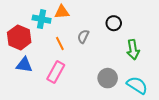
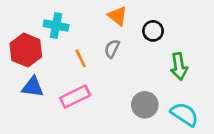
orange triangle: (62, 12) -> (117, 16), moved, turned 42
pink rectangle: (56, 72) -> (75, 97), turned 35

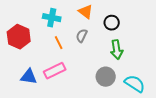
cyan cross: (56, 25) -> (52, 18), moved
green arrow: (179, 66) -> (117, 50), moved
blue triangle: (33, 87) -> (29, 77), moved

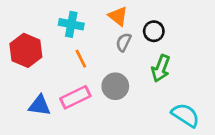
gray semicircle: (82, 36) -> (124, 42), moved
green arrow: (117, 50) -> (161, 68), turned 30
gray circle: (106, 77) -> (115, 86), moved

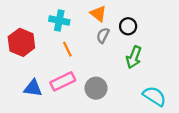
gray circle: (115, 86) -> (96, 88), moved

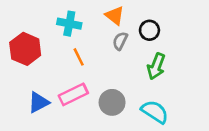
blue triangle: (33, 88) -> (39, 102), turned -36
cyan semicircle: (154, 96) -> (155, 112), moved

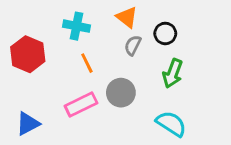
blue triangle: (39, 102) -> (28, 124), moved
gray circle: (112, 102) -> (121, 93), moved

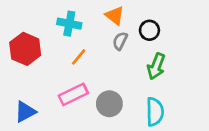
orange line: (87, 63) -> (79, 57), turned 66
gray circle: (121, 93) -> (109, 104), moved
cyan semicircle: (171, 124) -> (155, 112), turned 56

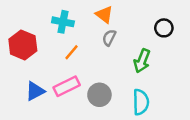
black circle: (149, 30) -> (164, 28), moved
blue triangle: (25, 112) -> (35, 91), moved

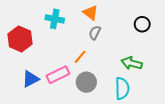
orange line: (71, 52) -> (80, 57), moved
green arrow: (142, 61) -> (132, 63), moved, turned 84

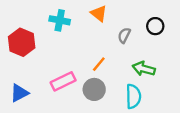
gray semicircle: (95, 33) -> (124, 35), moved
orange line: (80, 57) -> (99, 64), moved
blue triangle: (31, 79) -> (19, 93), moved

